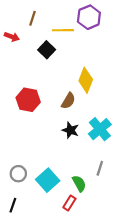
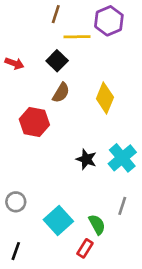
brown line: (32, 18) -> (56, 14), moved
red arrow: (12, 37) -> (14, 63), moved
brown semicircle: (68, 101) -> (61, 93), moved
gray circle: (18, 174) -> (16, 202), moved

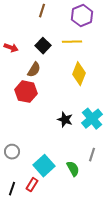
yellow line: (77, 37) -> (72, 42), moved
brown semicircle: (61, 93) -> (34, 70), moved
red rectangle: (85, 248) -> (32, 185), moved

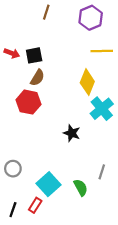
yellow line: (72, 42) -> (102, 51), moved
black square: (43, 46) -> (34, 55), moved, turned 35
cyan cross: (92, 119) -> (102, 109), moved

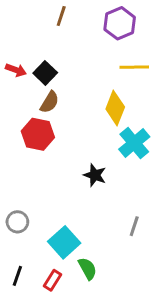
black square: (34, 55) -> (45, 73), turned -35
green semicircle: (81, 187) -> (87, 269), moved
red rectangle: (35, 205) -> (52, 280), moved

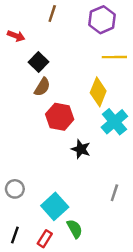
red arrow: (16, 70) -> (16, 36), moved
red hexagon: (38, 134) -> (60, 117), moved

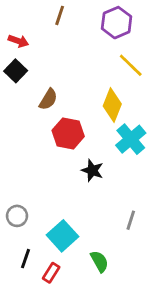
yellow line: (114, 57) -> (131, 65), turned 45
black square: (38, 62) -> (16, 71), moved
green semicircle: (75, 229) -> (99, 261), moved
black line: (15, 235) -> (26, 259), moved

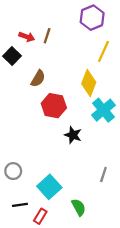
brown line: (60, 15) -> (47, 36), moved
red arrow: (18, 41) -> (27, 37), moved
yellow line: (131, 65) -> (103, 51), turned 70
black line: (26, 259) -> (20, 205), turned 63

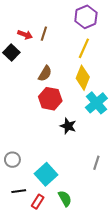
yellow line: (103, 51) -> (84, 48), moved
brown semicircle: (38, 79) -> (45, 74), moved
green semicircle: (79, 207) -> (65, 198), moved

